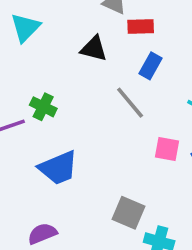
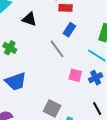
black triangle: (94, 49) -> (29, 19), moved

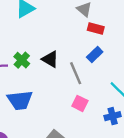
black triangle: (29, 19) -> (50, 59), moved
pink square: (75, 75) -> (80, 103), moved

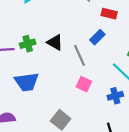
red rectangle: (96, 29) -> (109, 14), moved
green cross: (22, 60) -> (28, 44), turned 32

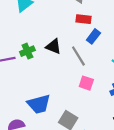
red rectangle: (109, 14) -> (84, 19), moved
blue trapezoid: (27, 82) -> (39, 104), moved

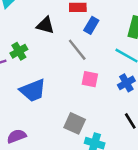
black triangle: (53, 47) -> (45, 25), moved
blue trapezoid: (39, 104) -> (33, 90), moved

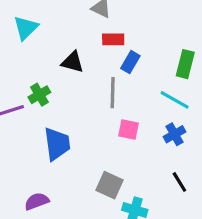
gray line: (77, 50) -> (113, 93), turned 40
blue trapezoid: (33, 90) -> (57, 144), turned -76

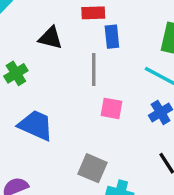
blue rectangle: (130, 62) -> (112, 37), turned -35
blue trapezoid: (57, 144) -> (36, 125), turned -57

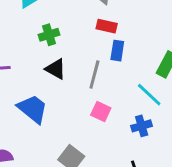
black triangle: (50, 38) -> (56, 69), moved
green cross: (16, 73) -> (49, 35), moved

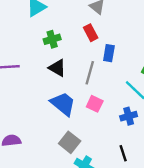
red rectangle: (107, 26) -> (91, 33), moved, turned 49
blue trapezoid: (33, 109) -> (63, 104), moved

